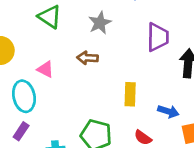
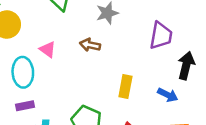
blue arrow: (168, 111) -> (168, 95), moved
purple rectangle: (21, 131) -> (25, 106), moved, turned 36

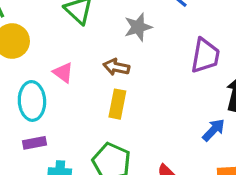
yellow rectangle: (125, 87) -> (117, 104), moved
blue arrow: (168, 95) -> (214, 130), turned -72

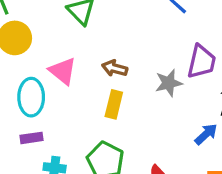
gray star: (138, 27) -> (169, 83), moved
pink triangle: (63, 73) -> (63, 71), size x1.4

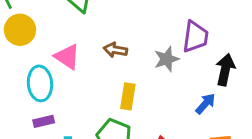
yellow rectangle: (114, 104) -> (128, 96), moved

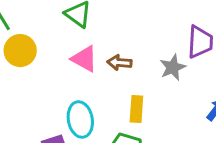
pink triangle: (67, 57) -> (84, 59), moved
cyan ellipse: (40, 83) -> (80, 119), moved

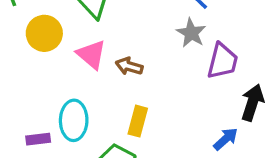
yellow circle: (20, 51) -> (44, 33), moved
gray star: (173, 67) -> (191, 33), moved, turned -30

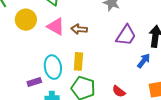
purple trapezoid: (222, 61) -> (126, 35), moved, turned 30
yellow rectangle: (138, 121) -> (78, 61), moved

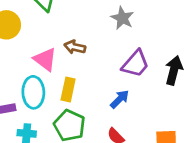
pink triangle: (56, 27) -> (45, 59), moved
blue arrow: (144, 61) -> (120, 99), moved

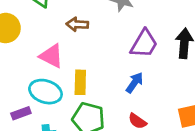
brown arrow: (75, 47) -> (77, 24), moved
cyan ellipse: (33, 92) -> (46, 92), turned -60

